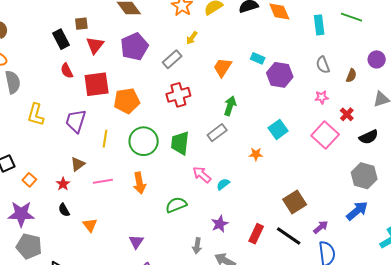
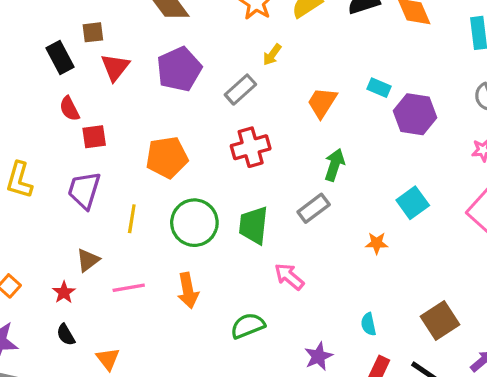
red square: (97, 84) -> (94, 137), moved, size x0.6
cyan semicircle: (223, 184) -> (368, 324), moved, turned -64

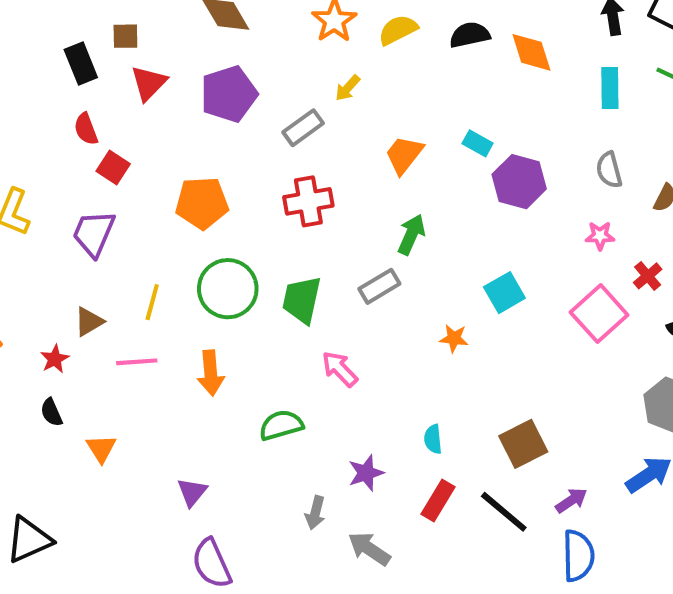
red square: (94, 137) -> (113, 168), turned 35
yellow line: (132, 219) -> (152, 302), moved

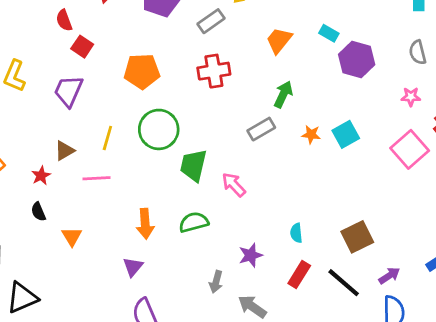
green trapezoid: (302, 300) -> (193, 165), moved
orange star: (454, 338) -> (311, 134), moved
orange arrow: (211, 373) -> (145, 224), moved

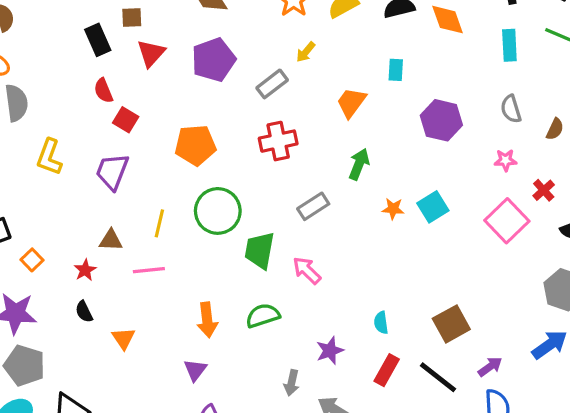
cyan rectangle: (329, 33) -> (396, 70), moved, turned 66
gray rectangle: (261, 129) -> (313, 206), moved
brown triangle: (65, 151) -> (111, 240), turned 35

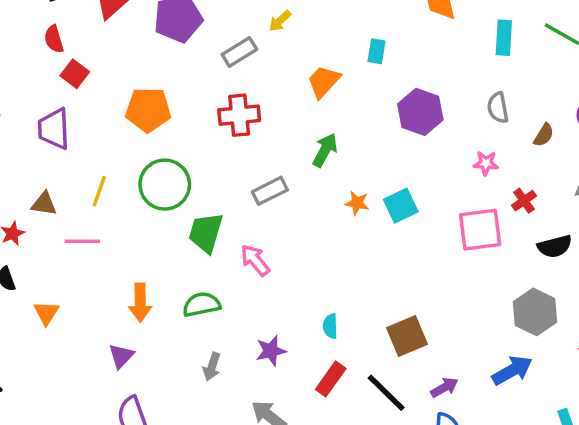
purple trapezoid: (112, 172) -> (54, 129), turned -30
pink square: (507, 221) -> (480, 230), turned 30
gray arrow: (292, 383) -> (212, 367), moved

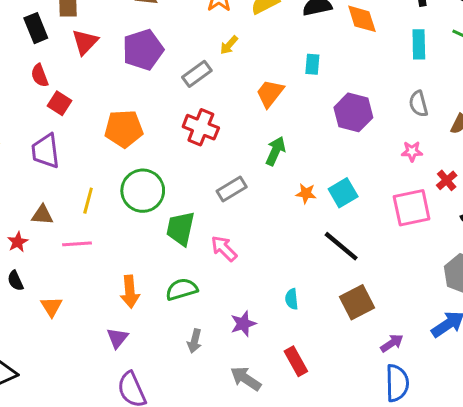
red cross: (239, 115) -> (201, 127), turned 32
red rectangle: (331, 379) -> (296, 361), moved, turned -60
black line: (386, 393) -> (341, 246), moved

